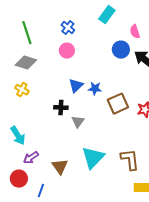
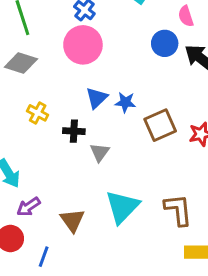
pink circle: (67, 51) -> (83, 45), size x1.6
yellow cross: (22, 90) -> (38, 113), moved

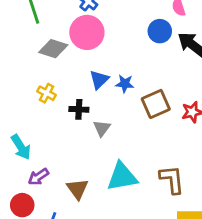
gray diamond: (21, 63) -> (53, 49), moved
cyan triangle: (122, 207) -> (122, 177), turned 36

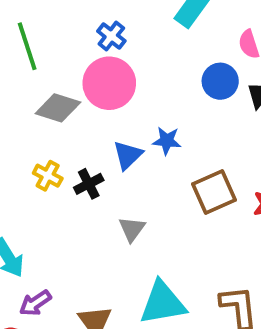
blue star: (125, 84) -> (167, 141), moved
black cross: (79, 109) -> (89, 184), moved, turned -30

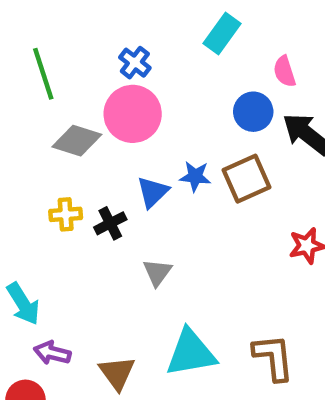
yellow cross: (48, 176) -> (66, 214), turned -32
brown square: (214, 192) -> (247, 179), moved
purple arrow: (35, 303) -> (52, 353), turned 48

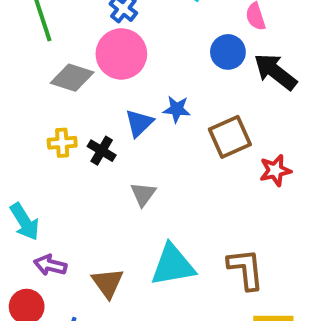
brown square: (247, 179) -> (230, 137), moved
black cross: (110, 223) -> (102, 151), turned -32

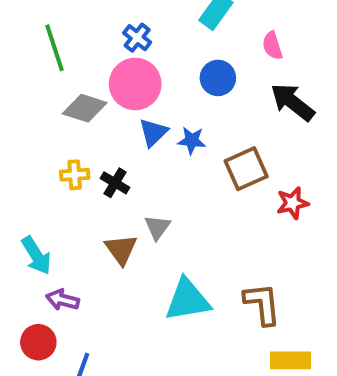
blue circle: (228, 52) -> (218, 78), moved
blue triangle: (139, 123) -> (153, 132), moved
brown triangle: (108, 283) -> (121, 249), moved

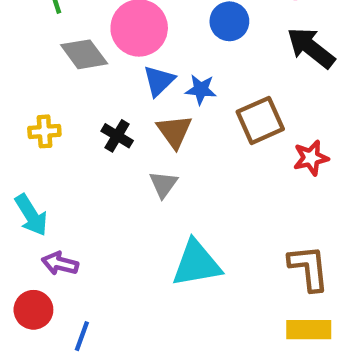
gray diamond: (85, 108) -> (84, 54), turned 36
yellow cross: (75, 175) -> (44, 131), moved
brown triangle: (121, 249) -> (174, 131), moved
brown L-shape: (262, 304) -> (309, 268), moved

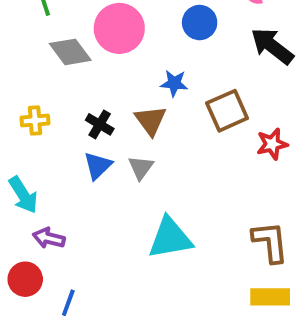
blue triangle: (159, 81) -> (98, 166), moved

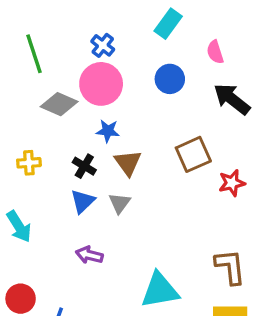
gray diamond: (70, 52) -> (59, 104), turned -30
blue star: (174, 83) -> (108, 131), moved
purple arrow: (49, 238) -> (89, 255), moved
cyan triangle: (170, 238) -> (160, 290), moved

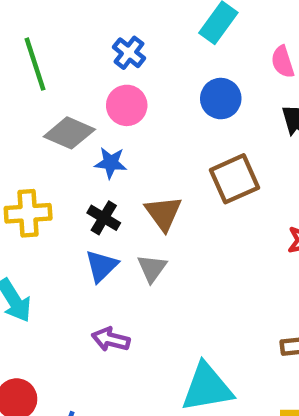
pink circle: (101, 84) -> (127, 105), size x0.7
blue star: (108, 131) -> (111, 163), moved
brown square: (193, 154) -> (235, 179), moved
yellow cross: (29, 163) -> (28, 213), size x1.4

